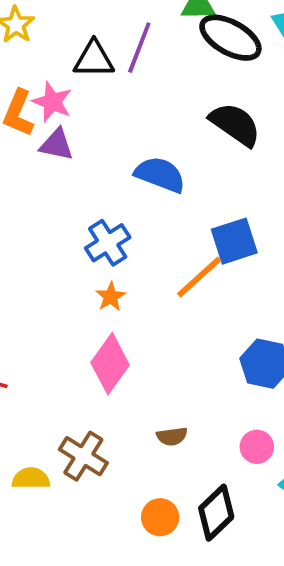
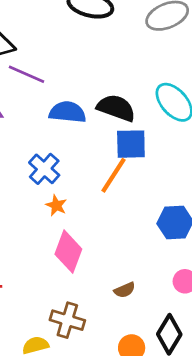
purple line: (139, 48) -> (26, 74), moved, turned -72
black semicircle: (235, 124) -> (116, 108), moved
blue square: (234, 241) -> (131, 144), turned 32

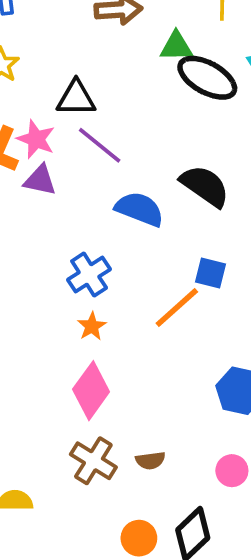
black semicircle: (116, 108) -> (205, 186), moved
blue square: (131, 144) -> (211, 273), size x0.7
brown cross: (67, 320) -> (93, 461), moved

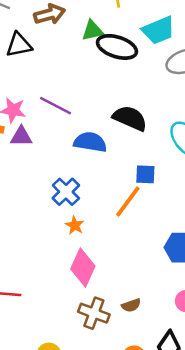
black triangle: (76, 98) -> (19, 45), moved

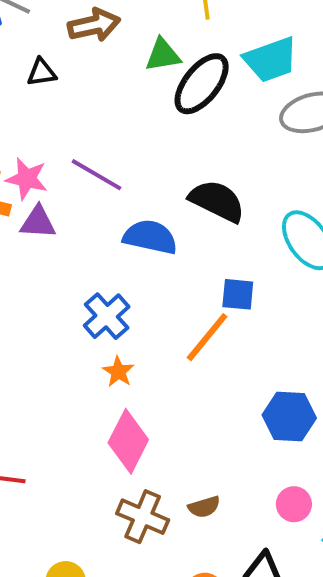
black triangle: (19, 45) -> (42, 72), size x0.7
black ellipse: (117, 47) -> (202, 84), turned -72

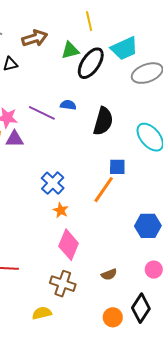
black semicircle: (217, 201) -> (103, 121), turned 84
blue semicircle: (150, 237) -> (68, 105), moved, size x0.6
brown cross: (143, 517) -> (63, 284), moved

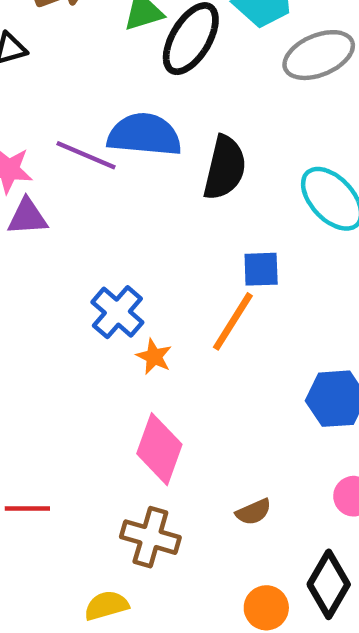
blue semicircle: (68, 105) -> (144, 135), size x2.0
orange star: (61, 210) -> (154, 357), moved

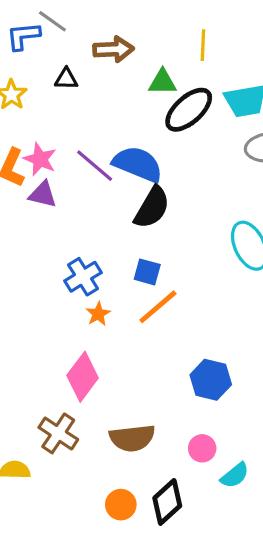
black semicircle: (225, 168) -> (152, 208), moved
blue square: (261, 269) -> (147, 272), moved
brown semicircle: (254, 512) -> (132, 438), size x1.8

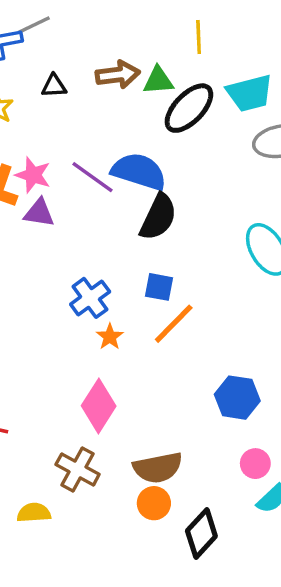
gray line: (52, 21) -> (34, 25), turned -56
brown arrow: (113, 49) -> (118, 75), moved
pink circle: (202, 448) -> (255, 464), moved
orange circle: (121, 505) -> (154, 503), moved

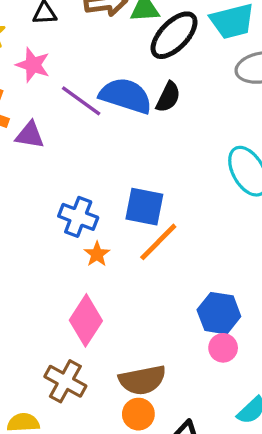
pink star: (33, 175) -> (33, 65), moved
black semicircle: (158, 217) -> (168, 97), moved, size x0.7
blue square: (159, 287) -> (144, 207), size x1.4
blue cross: (90, 298) -> (78, 217), turned -33
pink circle: (255, 464) -> (223, 348), moved

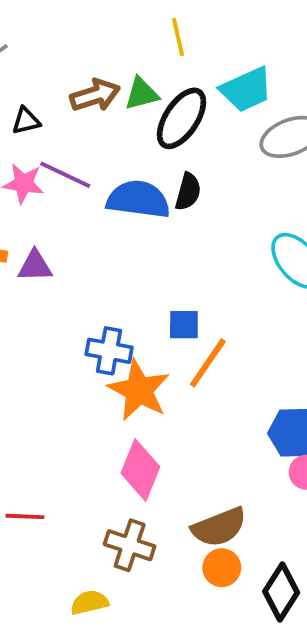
purple line: (81, 101) -> (65, 175), moved
blue square: (144, 207) -> (184, 325), size x0.7
orange star: (97, 254) -> (139, 390), size x2.0

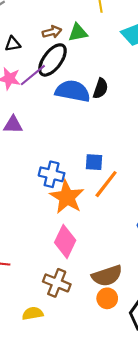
brown arrow: (95, 95) -> (52, 32), size x0.7
black ellipse: (182, 118) -> (52, 60), moved
purple line: (65, 175) -> (33, 75), turned -68

